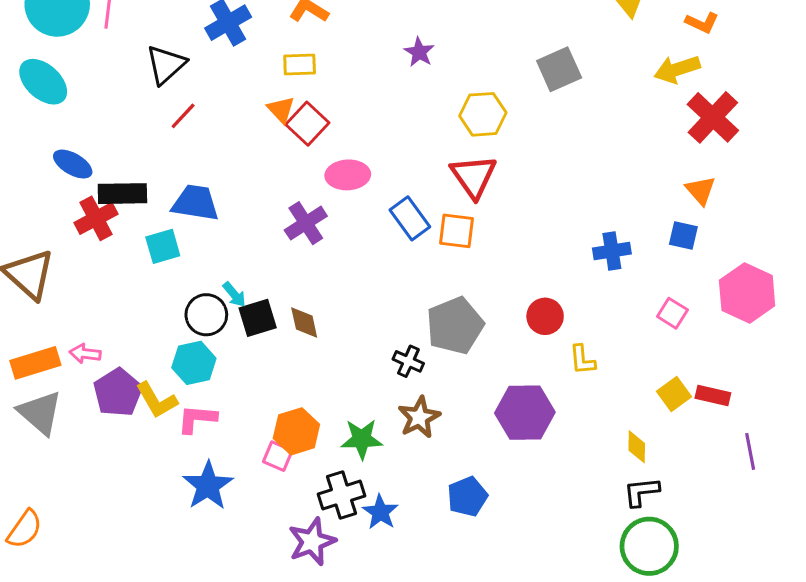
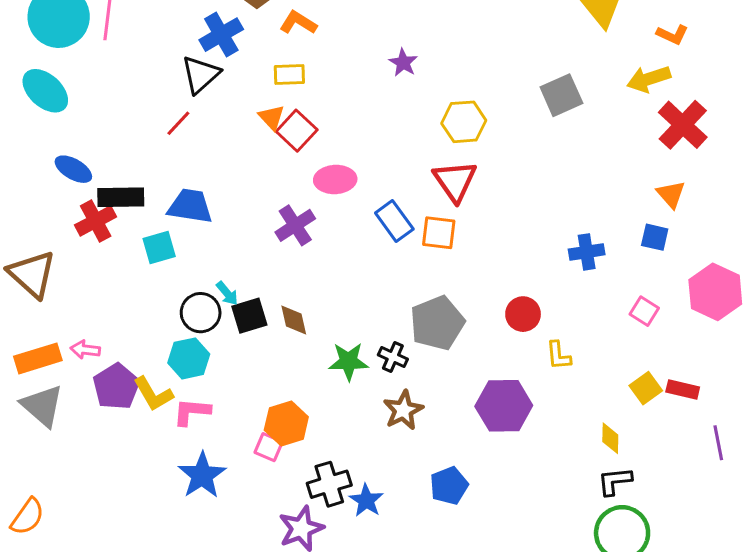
black triangle: (166, 65) -> (201, 74), moved
gray square: (559, 69) -> (561, 95), moved
green star: (362, 439) -> (348, 361), moved

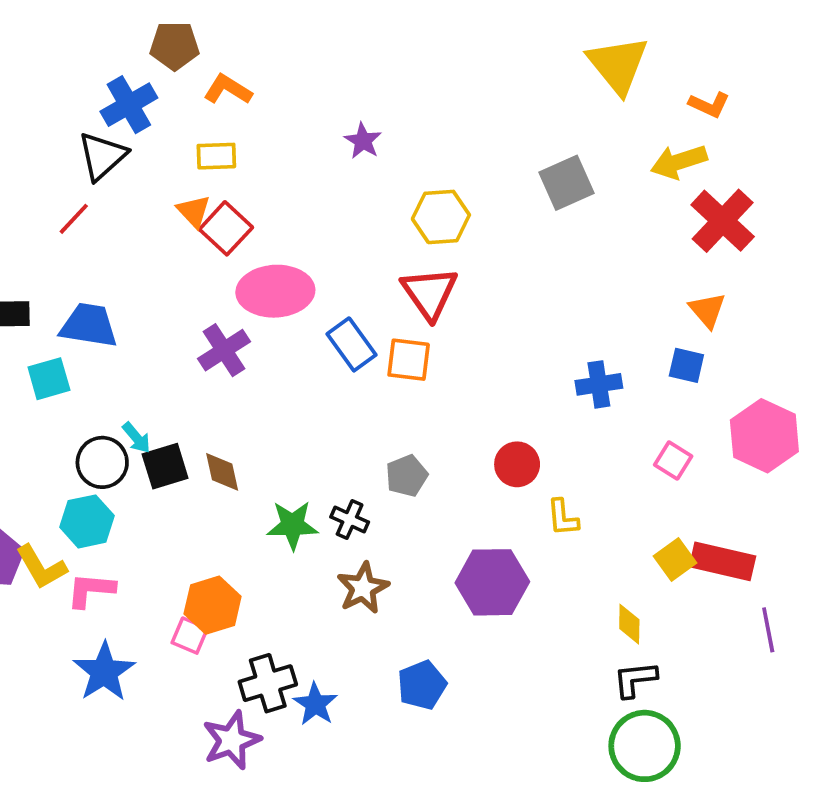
pink ellipse: (335, 179) -> (275, 291), size x1.4
gray pentagon: (437, 323) -> (407, 476), size x0.6
red rectangle: (683, 390) -> (723, 561), size x1.5

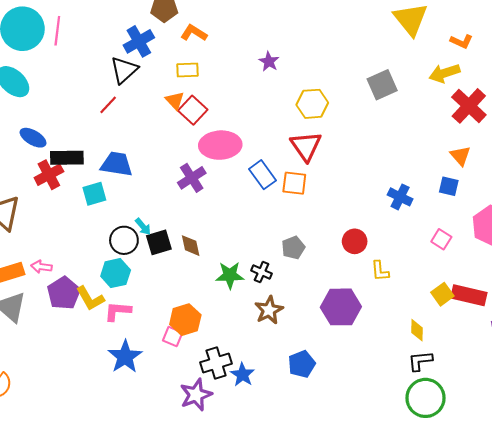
blue cross: (599, 384) -> (400, 197), turned 35

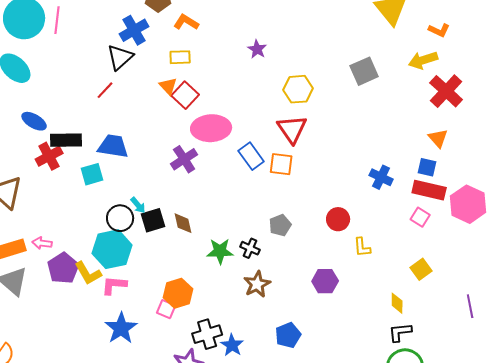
cyan hexagon: (116, 273) -> (112, 249), size x1.4
red rectangle: (469, 295) -> (429, 190), moved
purple hexagon: (341, 307) -> (325, 281), size x0.7

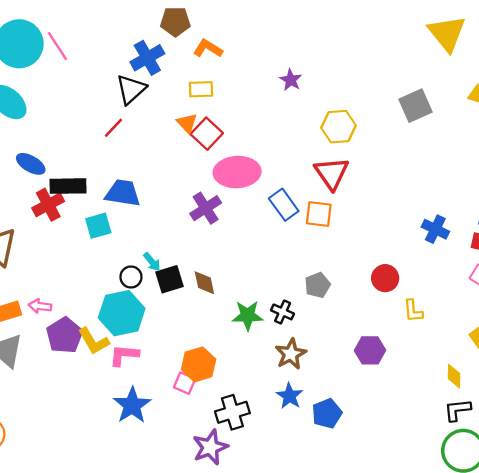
pink line: (57, 20) -> (58, 46), turned -40
black circle: (120, 218) -> (131, 277), size x0.7
blue star: (232, 345) -> (290, 396), moved

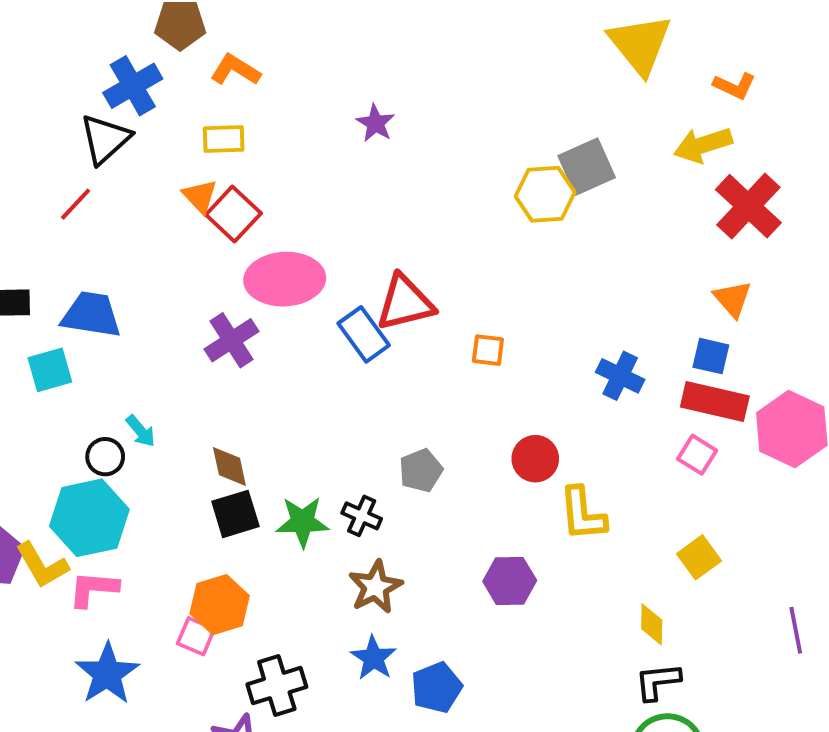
yellow hexagon: (339, 127) -> (545, 194), moved
red triangle: (332, 173) -> (405, 303), moved, turned 51
orange square: (319, 214) -> (488, 350), moved, size x0.7
black square: (169, 279) -> (235, 514), moved
yellow L-shape: (413, 311) -> (583, 514), size x1.4

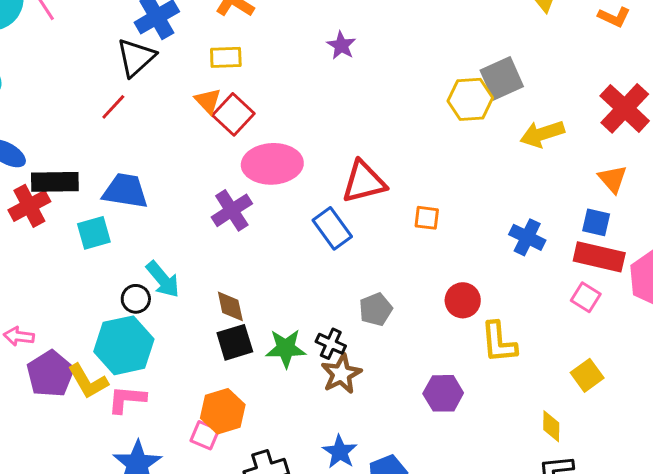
yellow arrow: (703, 145) -> (542, 134), moved
blue rectangle: (364, 334) -> (332, 228), moved
cyan arrow: (141, 431) -> (163, 279), size x1.5
brown star: (375, 587) -> (341, 374), moved

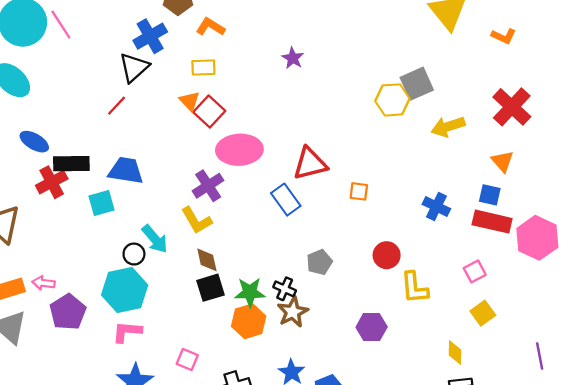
pink square: (586, 297) -> (475, 271), moved, turned 30
yellow L-shape: (88, 381) -> (197, 220), moved
orange hexagon: (223, 411) -> (249, 321), moved

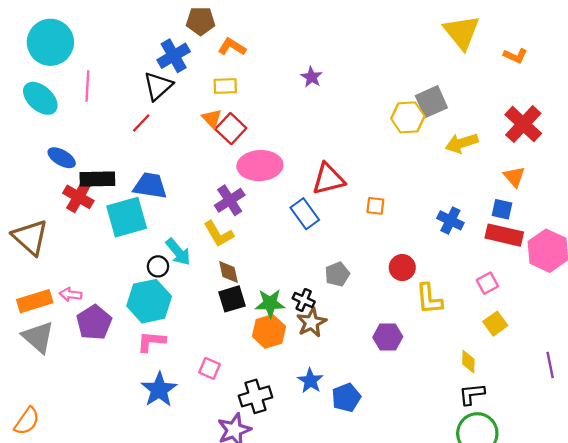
pink line: (61, 25) -> (87, 86), moved, turned 36
red cross: (52, 182) -> (78, 197), turned -32
cyan square: (101, 203) -> (127, 217), size x1.6

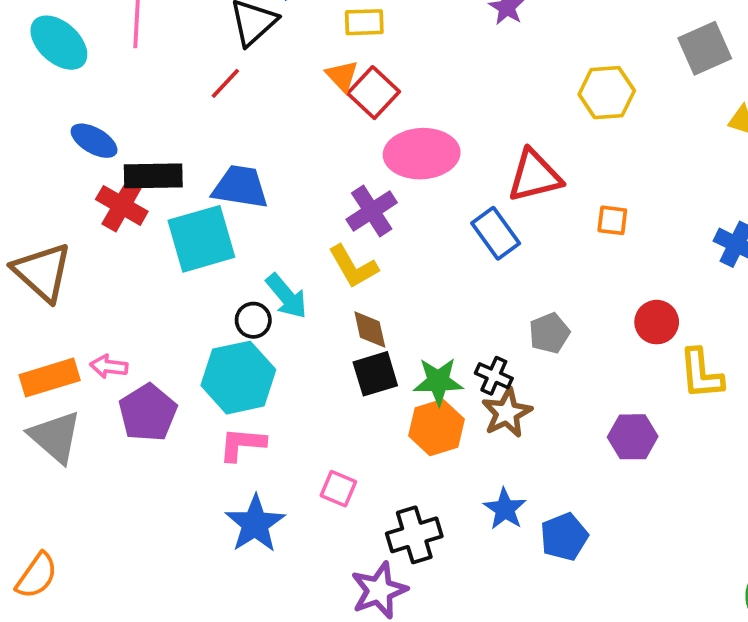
yellow hexagon: (408, 117) -> (607, 93), moved

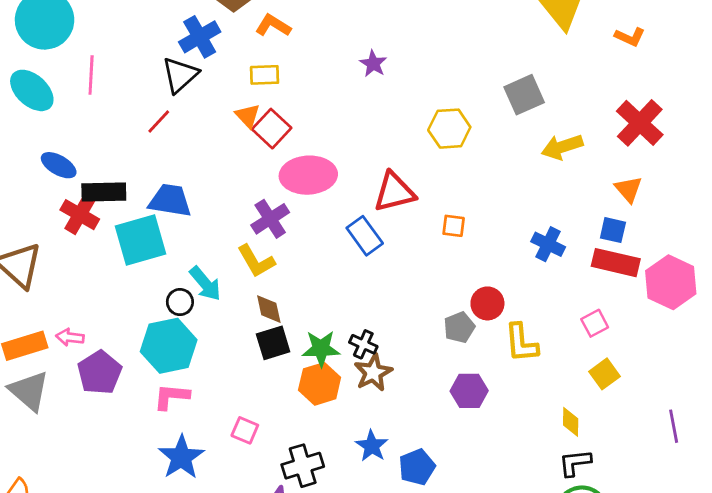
gray pentagon: (549, 333) -> (459, 327), moved

